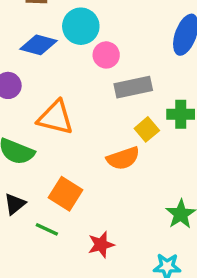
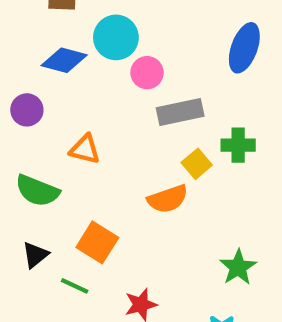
orange triangle: (55, 118) -> (85, 149), size x0.7

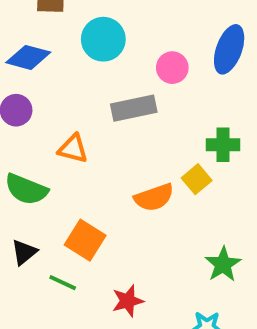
blue diamond: (64, 60) -> (28, 57), moved
pink circle: (147, 73) -> (172, 68), moved
gray rectangle: (180, 112) -> (134, 108), moved
yellow square: (197, 164) -> (197, 179), moved

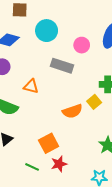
gray rectangle: (134, 108) -> (62, 66), turned 30
orange square: (85, 240) -> (49, 143), moved, turned 30
green line: (63, 283) -> (32, 167), moved

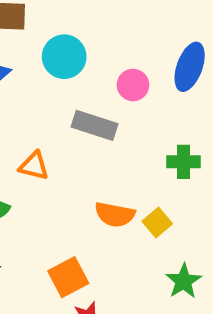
yellow square: (94, 102) -> (157, 223), moved
orange semicircle: (72, 111) -> (115, 214), turned 30

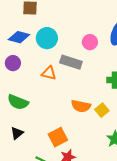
cyan circle: (64, 57) -> (47, 38), moved
orange triangle: (34, 166) -> (49, 73), moved

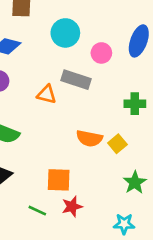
cyan circle: (47, 38) -> (65, 33), moved
orange square: (58, 137) -> (59, 180), turned 30

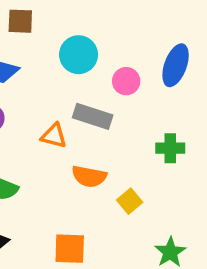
orange semicircle: (89, 138) -> (89, 176), moved
yellow square: (117, 144) -> (130, 201), moved

